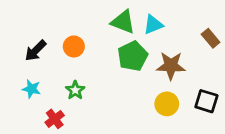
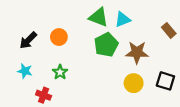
red cross: (55, 119) -> (44, 95), turned -32

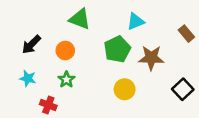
green triangle: (98, 17) -> (80, 19), moved
orange circle: (59, 37) -> (65, 51), moved
black square: (165, 81) -> (183, 89), turned 30
yellow circle: (134, 83) -> (125, 89), moved

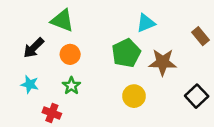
green triangle: (80, 19) -> (62, 20), moved

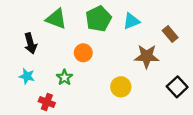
brown rectangle: (200, 36) -> (170, 34), moved
black arrow: (34, 48) -> (30, 43), turned -60
green pentagon: (126, 53) -> (99, 19), moved
orange circle: (70, 54) -> (83, 53), moved

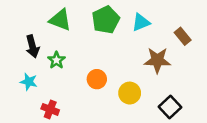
orange circle: (83, 53) -> (97, 79), moved
green star: (64, 77) -> (56, 60), moved
black square: (177, 87) -> (170, 107), moved

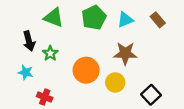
brown rectangle: (183, 36) -> (158, 20), moved
brown star: (157, 60) -> (125, 53), moved
orange circle: (97, 79) -> (86, 70), size x1.5

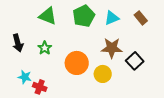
black arrow: (29, 41) -> (18, 43), moved
cyan star: (26, 72) -> (25, 77), moved
black square: (151, 95) -> (135, 61), moved

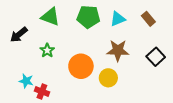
green pentagon: (84, 16) -> (88, 17), turned 30
black arrow: (18, 43) -> (19, 35), moved, turned 66
black square: (135, 61) -> (156, 57), moved

